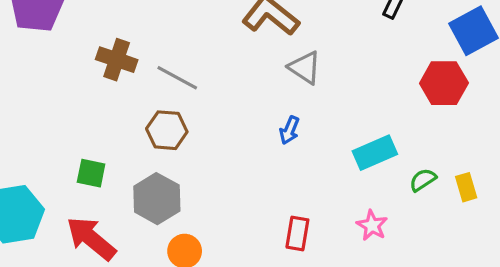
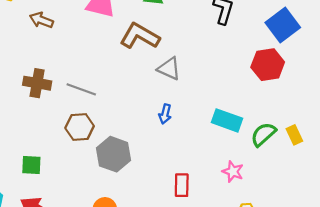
cyan rectangle: (375, 153) -> (227, 120), turned 52
green semicircle: (423, 180) -> (263, 134), size x1.4
gray hexagon: (157, 199) -> (113, 154), moved

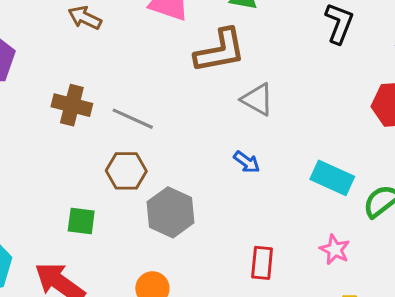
brown L-shape: (140, 36) -> (220, 51), turned 135
blue arrow: (165, 114) -> (247, 162), turned -72
green square: (31, 165) -> (81, 221), moved

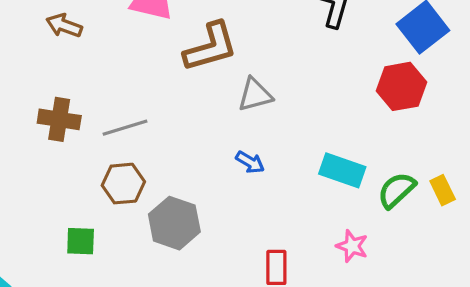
gray triangle: (257, 99) -> (255, 95), turned -39
gray line: (133, 119) -> (125, 128), turned -36

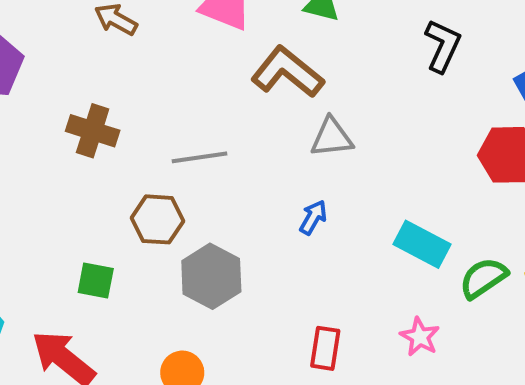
brown L-shape: (211, 47) -> (287, 72), turned -134
gray line: (125, 128) -> (199, 157), moved
blue arrow: (250, 162) -> (313, 217), turned -100

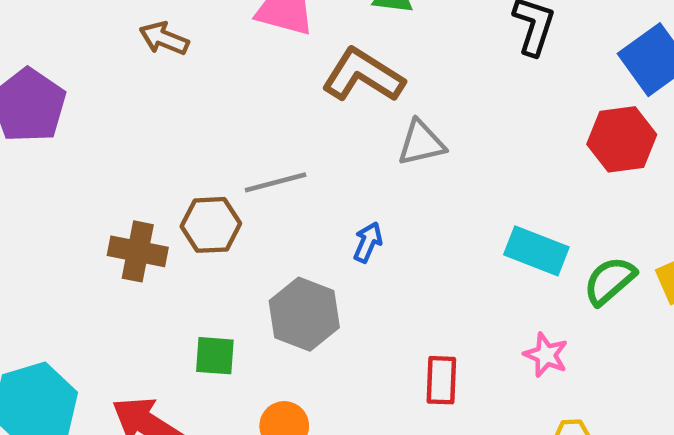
brown cross: (93, 131) -> (138, 251), moved
blue arrow: (313, 217) -> (368, 242), moved
brown hexagon: (158, 219) -> (211, 225), moved
green square: (96, 281) -> (215, 356), moved

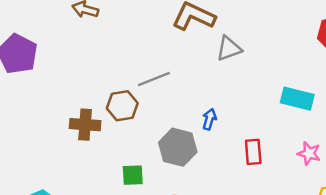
blue arrow: (368, 242) -> (209, 119), moved
red rectangle: (441, 380) -> (253, 152), moved

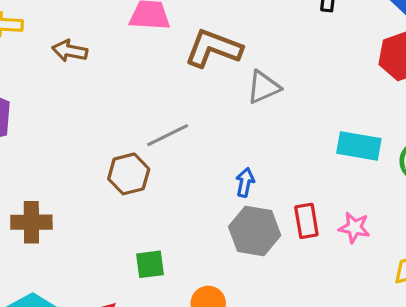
brown cross: (85, 125) -> (31, 222), moved
gray hexagon: (178, 147) -> (255, 231), moved
pink star: (309, 153) -> (354, 228), moved

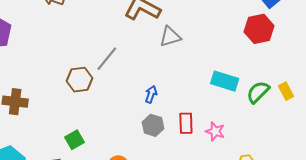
gray line: (168, 135) -> (107, 59), turned -32
gray hexagon: (255, 231) -> (153, 125), size x0.7
green square: (150, 264) -> (74, 140), moved, turned -30

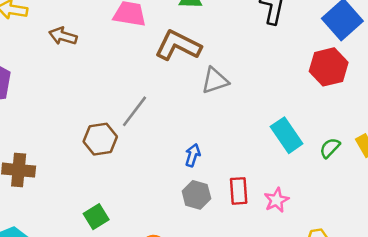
cyan rectangle: (225, 81) -> (287, 135), turned 40
green semicircle: (258, 92) -> (330, 148), size x0.7
pink star: (215, 131) -> (276, 200), turned 30

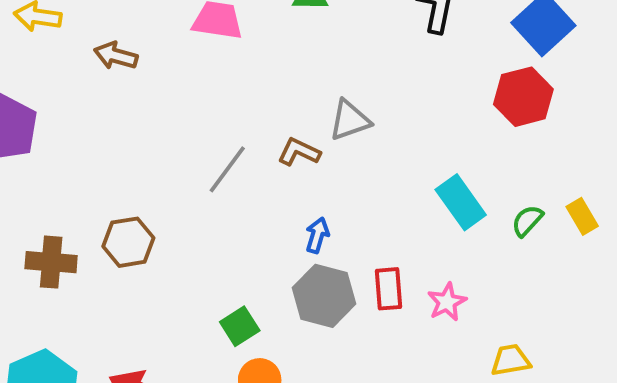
brown L-shape: (178, 46) -> (299, 152), moved, size x0.6
brown hexagon: (100, 139) -> (128, 242), moved
gray hexagon: (196, 195) -> (324, 296), size x1.4
green square: (96, 217) -> (240, 326), moved

